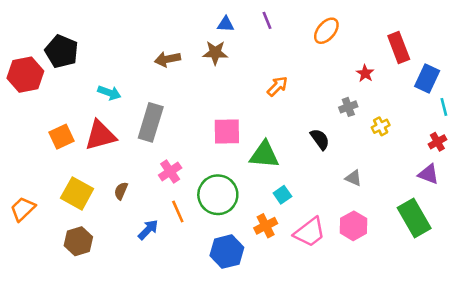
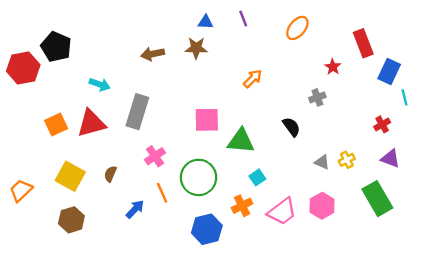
yellow cross: (381, 126) -> (347, 160), moved
red cross: (437, 142) -> (382, 124), moved

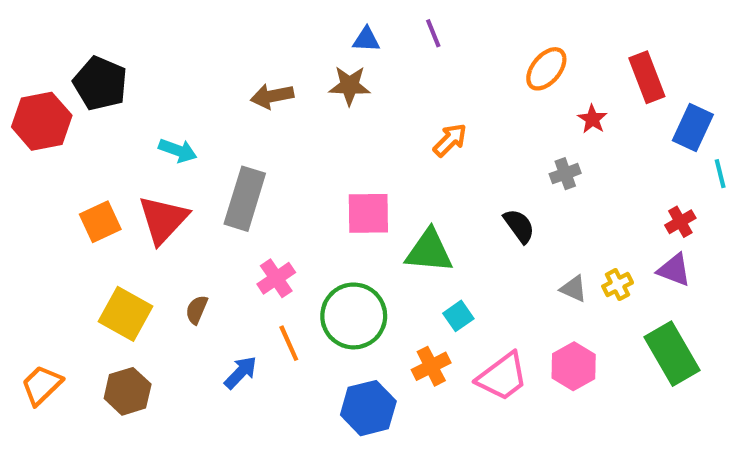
orange ellipse: (297, 28) -> (546, 69), moved
red triangle: (91, 123) -> (163, 220), turned -32
purple triangle: (390, 159) -> (674, 270), moved
orange trapezoid: (21, 190) -> (42, 385), moved

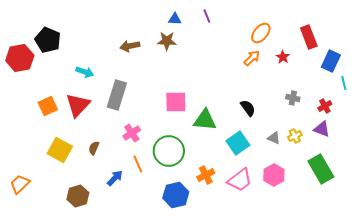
orange arrow: (450, 140) -> (252, 58), moved
gray cross: (565, 174) -> (293, 98), moved, turned 32
cyan square: (458, 316) -> (238, 143), moved, size x1.6
brown hexagon: (128, 391) -> (78, 196), moved

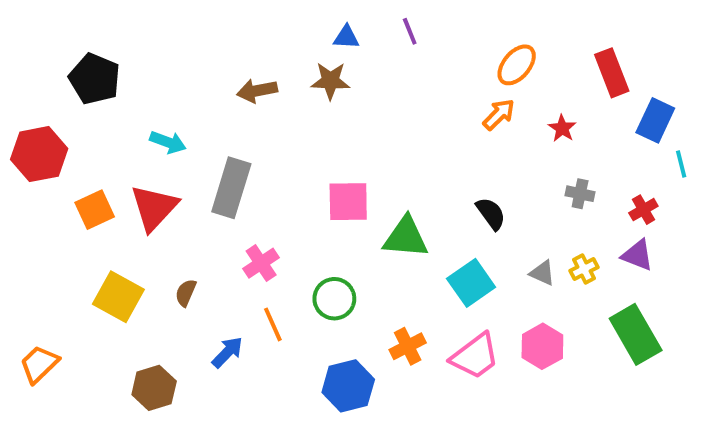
red star: (283, 57) -> (562, 128), moved
red hexagon: (20, 58) -> (39, 154), moved
green circle: (169, 151) -> (334, 299), size x0.7

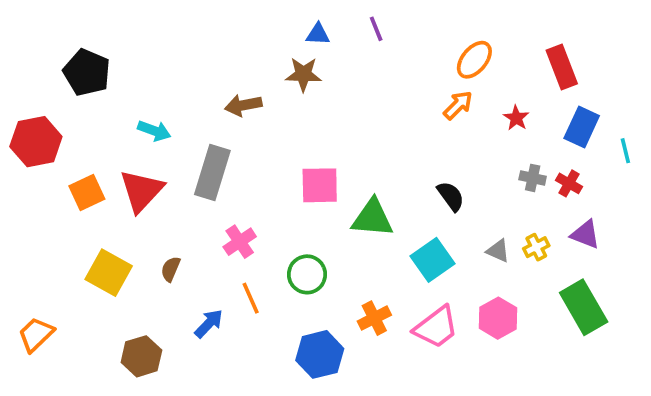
brown arrow: (257, 91) -> (243, 105), moved
blue rectangle: (655, 120) -> (582, 127), moved
red cross: (643, 210) -> (569, 183), moved, turned -30

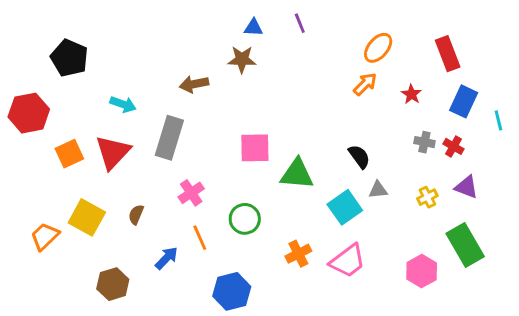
gray triangle: (498, 251) -> (378, 190), moved, turned -30
pink hexagon: (498, 318) -> (422, 271), moved
orange trapezoid: (36, 334) -> (45, 236), moved
blue hexagon: (320, 354) -> (232, 291), moved

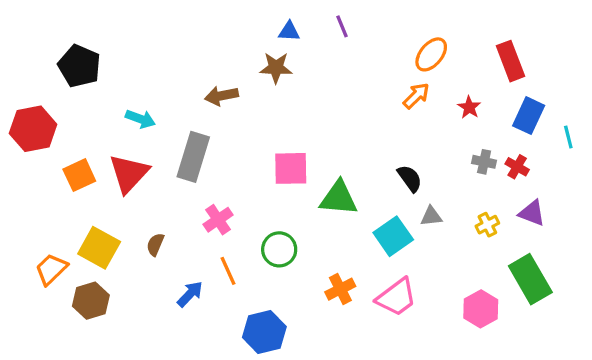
brown hexagon: (113, 284) -> (91, 301), moved

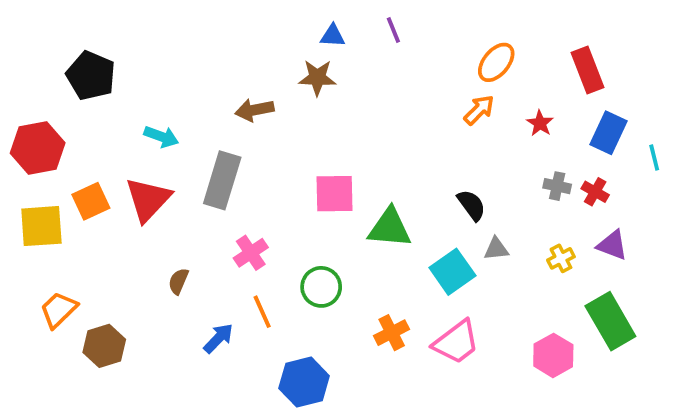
yellow square: (99, 248) -> (41, 226), moved, turned -33

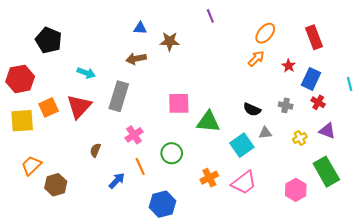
blue triangle: (333, 36) -> (140, 28), moved
blue rectangle: (608, 133) -> (311, 79), moved
gray cross: (557, 186) -> (286, 105), moved
black semicircle: (471, 205) -> (252, 109), turned 150

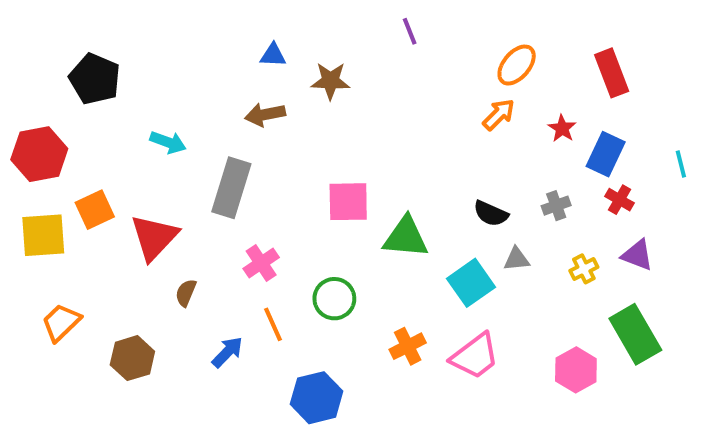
gray cross: (286, 105) -> (556, 206), turned -32
red triangle: (79, 106) -> (154, 237), moved
brown hexagon: (56, 185) -> (132, 358), moved

